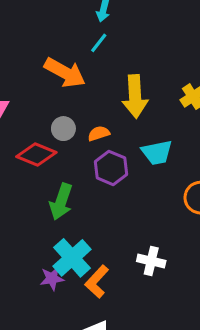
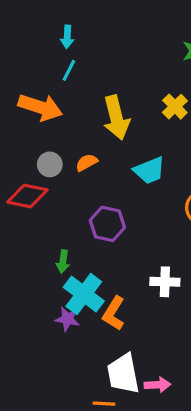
purple hexagon: (111, 168) -> (107, 224), moved
green arrow: (61, 202) -> (63, 261), moved, size x0.6
purple star: (52, 278) -> (67, 319), turned 30

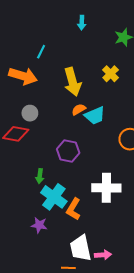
cyan arrow: (67, 37) -> (82, 23), moved
orange semicircle: (87, 162) -> (79, 109), moved
white cross: (165, 282) -> (106, 188), size x1.5
purple star: (67, 319) -> (39, 225), moved

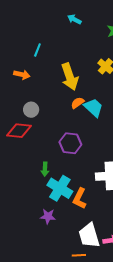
cyan arrow: (82, 23) -> (74, 19), turned 120
orange arrow: (23, 76) -> (22, 75), size x0.6
cyan trapezoid: (95, 116) -> (93, 108), turned -110

